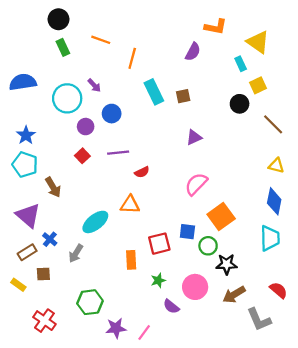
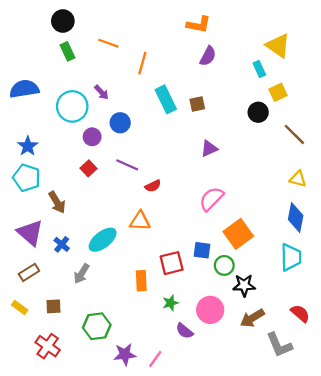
orange L-shape: (216, 27) -> (199, 25), moved
purple line: (118, 153) -> (127, 165), turned 30
blue cross: (50, 239) -> (62, 244), moved
brown square: (43, 274) -> (53, 306), moved

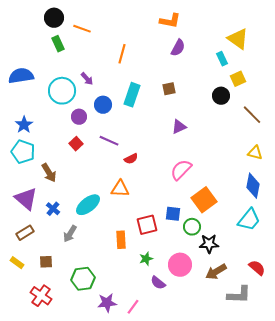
orange line: (108, 43) -> (82, 29), moved
cyan rectangle: (166, 99) -> (132, 95), moved, turned 45
cyan trapezoid: (291, 257) -> (249, 220), turned 40
gray L-shape: (279, 345) -> (239, 295), turned -65

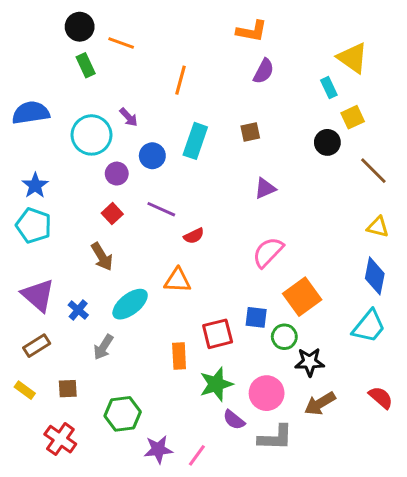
brown arrow: (49, 173) -> (102, 257), moved
green star: (146, 259) -> (216, 384), size x1.6
gray L-shape: (239, 295) -> (275, 438), moved

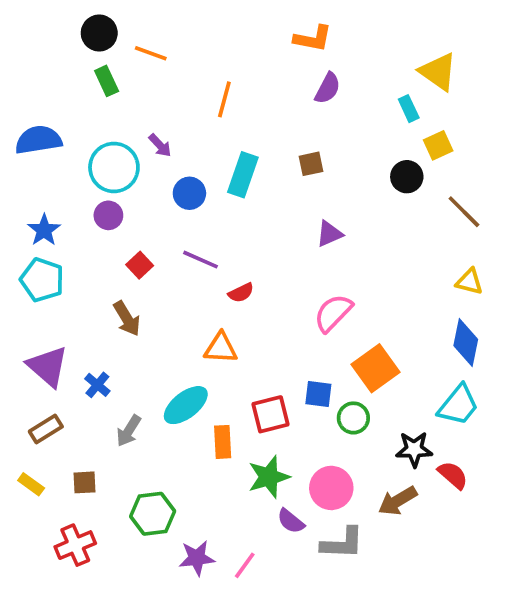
purple circle: (117, 174) -> (108, 215), moved
cyan ellipse: (130, 304) -> (186, 405), moved
black star: (310, 362) -> (414, 449), moved
red semicircle: (381, 398) -> (453, 475), moved
red cross: (60, 439) -> (75, 545), turned 32

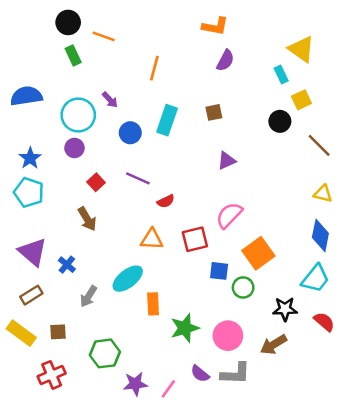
red square: (270, 414) -> (195, 239), moved
red semicircle: (453, 475) -> (324, 322), moved
yellow rectangle: (31, 484) -> (21, 333), size x1.6
purple semicircle: (291, 521) -> (200, 374), moved

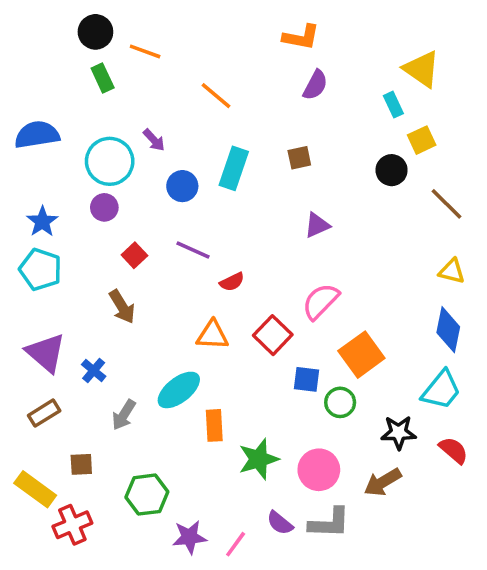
orange line: (154, 68) -> (216, 96), turned -65
red square: (195, 239) -> (273, 335), turned -32
yellow rectangle: (21, 333) -> (35, 489), moved

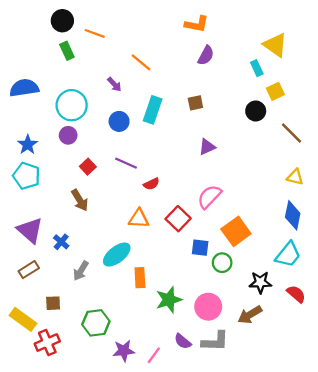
purple arrow: (154, 140) -> (114, 84), moved

